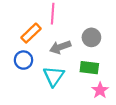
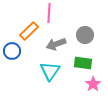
blue circle: (23, 60) -> (12, 51), moved

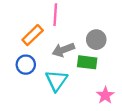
blue circle: (12, 51) -> (26, 65), moved
green rectangle: (83, 63) -> (87, 62), moved

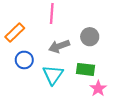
orange rectangle: (33, 35) -> (15, 32), moved
green rectangle: (87, 62) -> (86, 69), moved

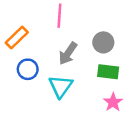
gray arrow: (59, 46) -> (68, 53), turned -36
green rectangle: (86, 69) -> (108, 72), moved

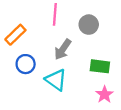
gray circle: (103, 42) -> (89, 25), moved
cyan triangle: (61, 86) -> (56, 80), turned -30

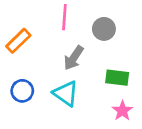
blue circle: (26, 64) -> (22, 91), moved

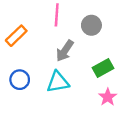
green rectangle: (117, 78) -> (103, 68), turned -36
cyan triangle: (66, 93) -> (58, 82), turned -45

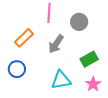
orange rectangle: (16, 36) -> (24, 38), moved
cyan triangle: (58, 82) -> (61, 80), moved

